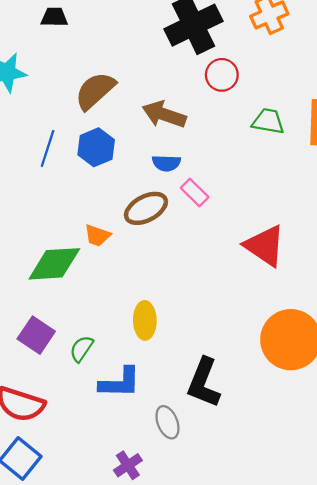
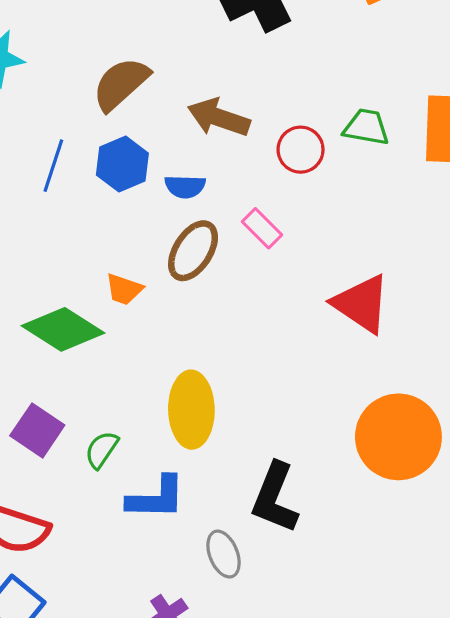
red circle: (222, 75) -> (301, 150), moved
blue semicircle: (166, 163) -> (185, 187), moved
brown ellipse: (146, 208) -> (193, 251), turned -30
green diamond: (54, 264) -> (63, 329), turned 36
yellow ellipse: (145, 320) -> (191, 410), size x1.4

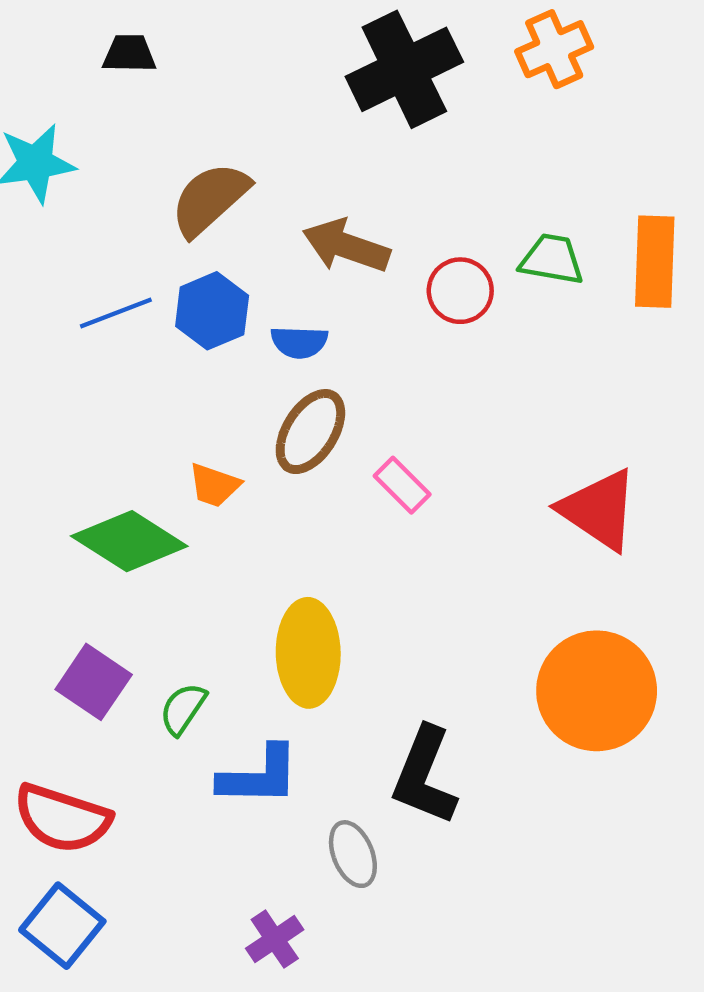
blue line: (53, 166) -> (116, 313), turned 51
pink rectangle: (262, 228) -> (402, 485), moved
red triangle: (362, 304) -> (599, 510), moved

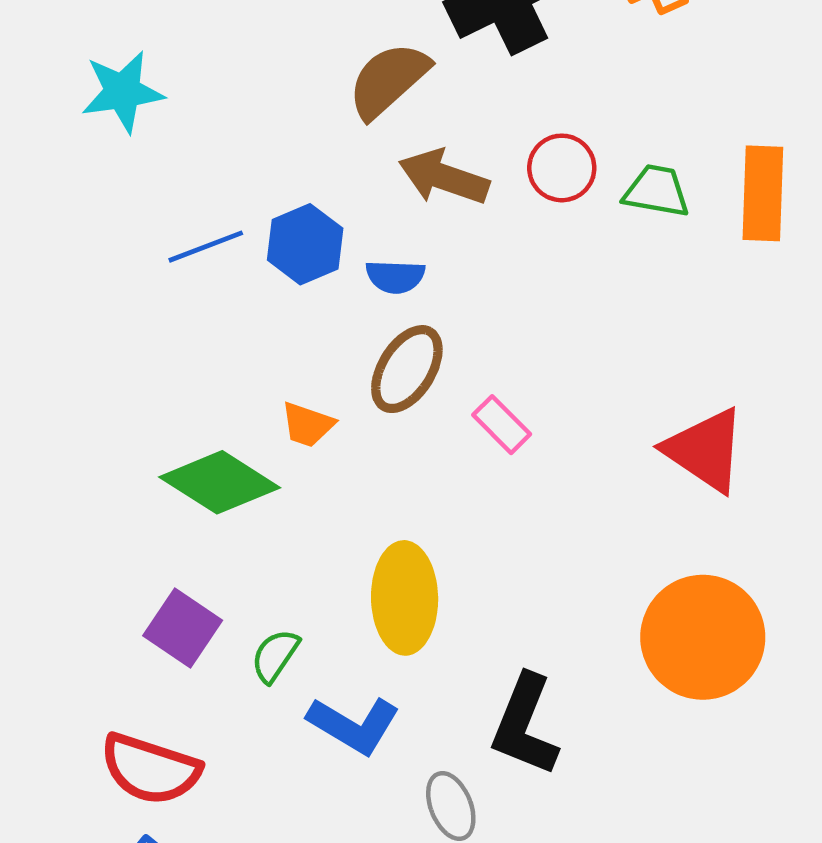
brown semicircle: (210, 199) -> (388, 80), moved
red circle: (460, 291) -> (562, 168), moved
blue L-shape: (259, 776) -> (354, 725), turned 30

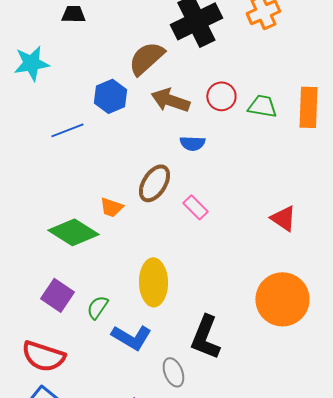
blue hexagon: (305, 244) -> (110, 96), moved
blue semicircle: (395, 277) -> (192, 143), moved
red triangle: (705, 450) -> (283, 218), size x0.7

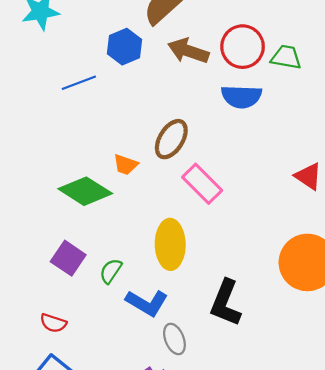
red circle: (221, 96) -> (243, 47), size x1.4
blue semicircle: (192, 143) -> (241, 97), moved, size x1.5
pink rectangle: (195, 207) -> (202, 184), moved, size x1.5
red semicircle: (43, 356) -> (53, 323), size x0.6
gray ellipse: (173, 372) -> (174, 339), moved

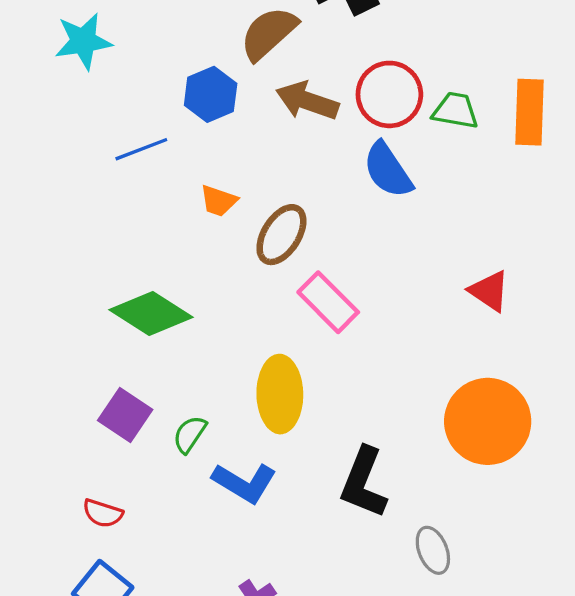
blue semicircle: (241, 97) -> (388, 170), turned 54
orange trapezoid: (126, 165) -> (219, 201), moved
gray ellipse: (174, 339) -> (433, 550), moved

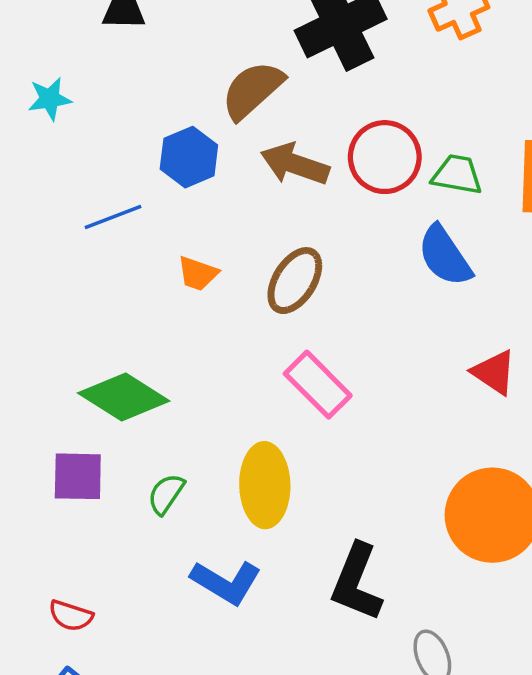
cyan star: (83, 41) -> (50, 99), size x0.7
blue semicircle: (388, 170) -> (445, 256), moved
brown ellipse: (281, 235) -> (295, 281), moved
purple square: (125, 415) -> (78, 476), moved, turned -33
green semicircle: (190, 434) -> (166, 494), moved

